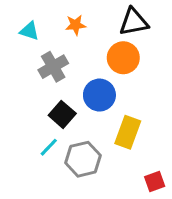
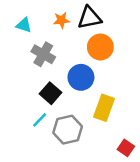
black triangle: (134, 22) -> (89, 18), moved
gray cross: (53, 67) -> (43, 54), turned -30
red square: (155, 182) -> (126, 148), turned -35

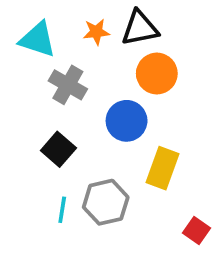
cyan triangle: (24, 25) -> (38, 39), size x1.5
black square: (51, 93) -> (58, 149), moved
cyan line: (40, 120) -> (62, 210), moved, turned -35

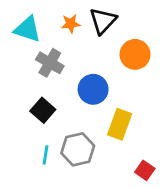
black triangle: (140, 28) -> (103, 21), turned -36
orange circle: (157, 74) -> (135, 54), moved

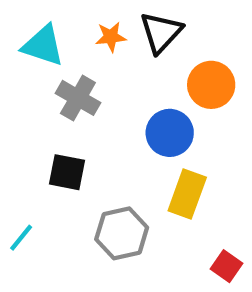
blue circle: (93, 89) -> (170, 133), moved
black square: (43, 110) -> (67, 172), turned -30
cyan line: (46, 155) -> (21, 238), moved, turned 30

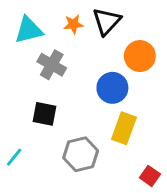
cyan triangle: (43, 46) -> (29, 30), turned -32

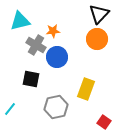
black triangle: (107, 21) -> (99, 14), moved
orange star: (73, 24) -> (53, 31), moved
blue circle: (112, 88) -> (57, 57), moved

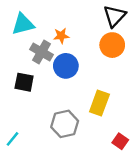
black square: (31, 79) -> (24, 82), moved
cyan line: (10, 109) -> (12, 139), moved

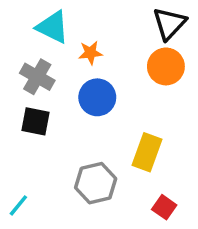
cyan triangle: (23, 24) -> (53, 27), moved, turned 40
gray cross: (41, 52) -> (37, 77), moved
red square: (120, 141) -> (164, 207), moved

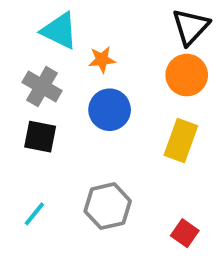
yellow rectangle: (147, 152) -> (181, 141), moved
cyan line: (18, 205) -> (34, 214), moved

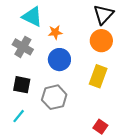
black square: (40, 137) -> (22, 85), moved
gray hexagon: (108, 206) -> (54, 97), moved

